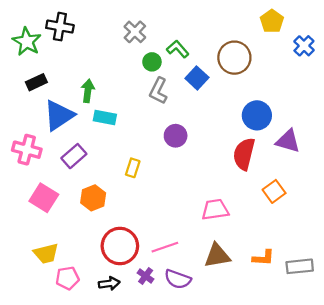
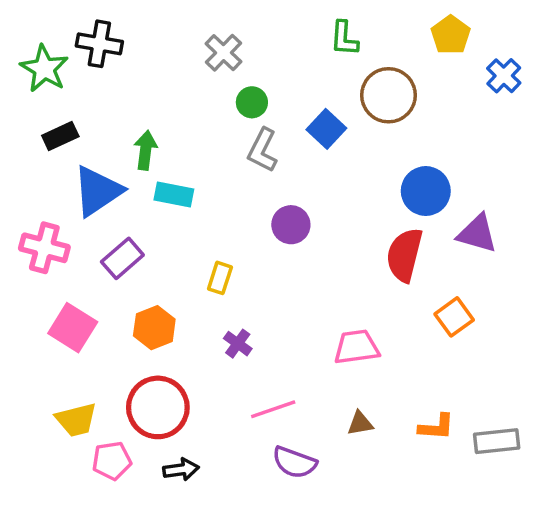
green L-shape: (178, 49) -> (344, 38), moved, turned -135
red circle: (120, 246) -> (158, 407), moved
brown triangle: (217, 256) -> (360, 423), size x0.6
purple cross: (146, 276) -> (238, 344), moved

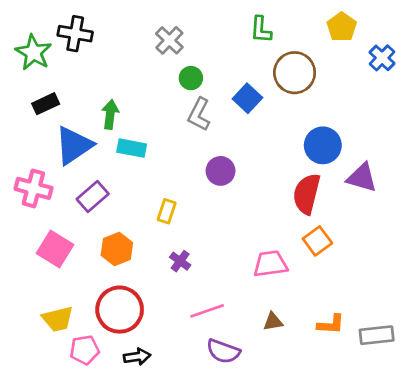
orange square: (454, 317) -> (317, 241), moved

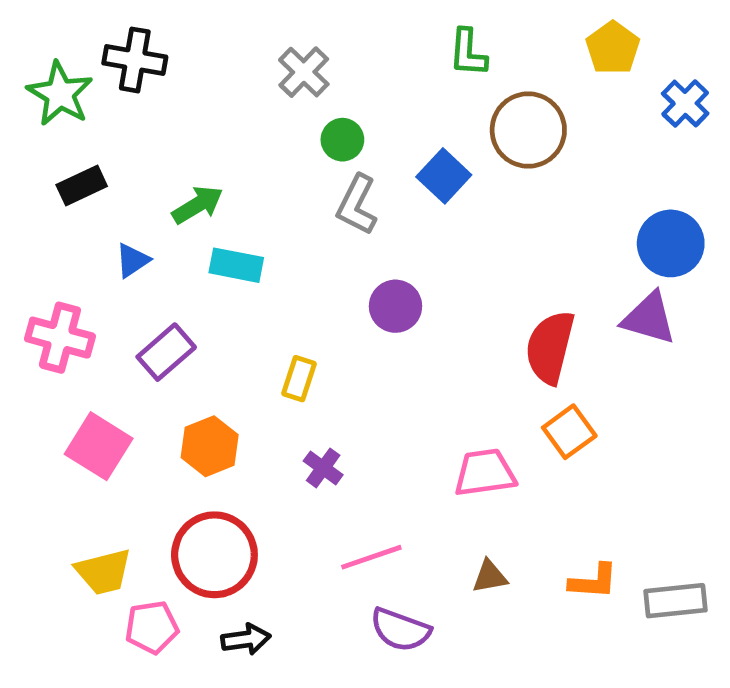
green arrow: (110, 114) -> (198, 205), turned 52
blue triangle: (74, 145) -> (132, 260), size x0.5
blue circle: (323, 145) -> (671, 243), moved

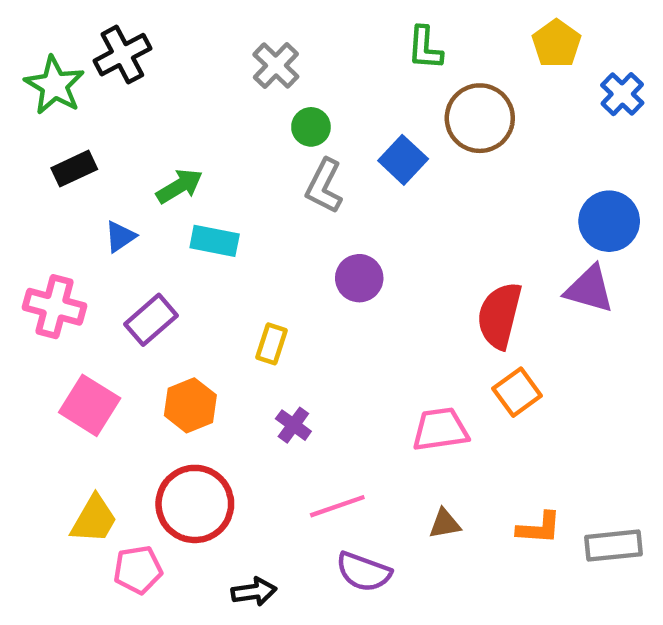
black cross: (135, 60) -> (122, 55), turned -38
yellow trapezoid: (103, 572) -> (94, 519), turned -46
black arrow: (246, 639) -> (254, 592), moved

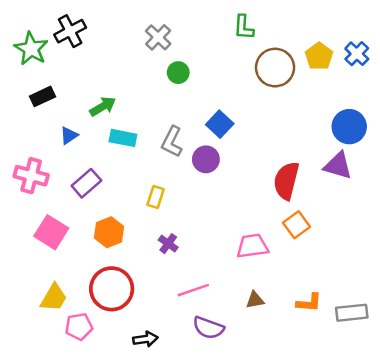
yellow pentagon: (556, 44) -> (319, 56), moved
blue square: (403, 160) -> (220, 124), moved
gray L-shape: (324, 186) -> (172, 142), moved

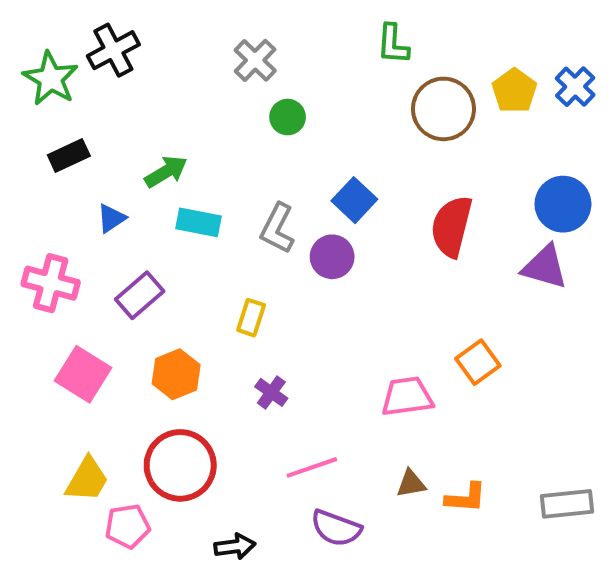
red semicircle: (286, 181) -> (452, 226), moved
orange L-shape: (309, 303) -> (466, 498), moved

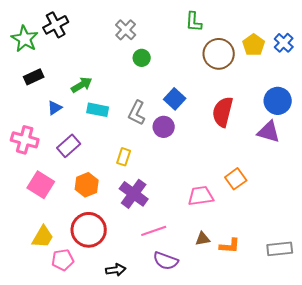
purple cross: (271, 392) -> (134, 194), size x1.8

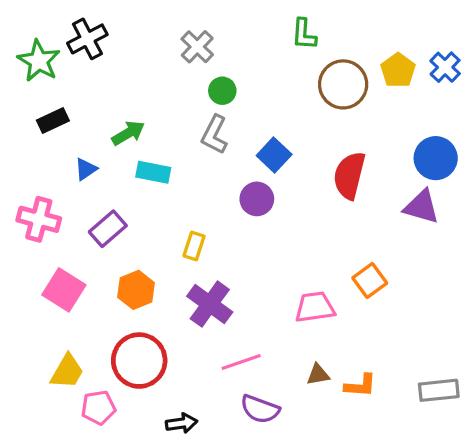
gray L-shape: (137, 113) -> (214, 135), moved

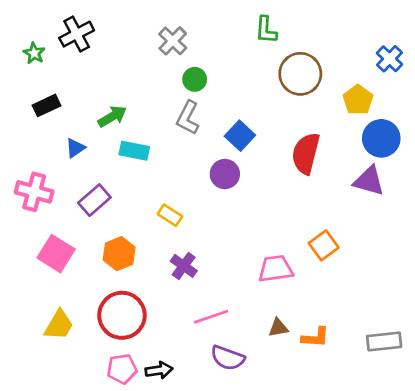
green star: (39, 61) -> (34, 53), size x0.6
yellow pentagon: (398, 70) -> (358, 100), moved
yellow rectangle: (194, 246) -> (170, 215), turned -75
purple cross: (210, 304) -> (184, 266), size x0.7
pink pentagon: (98, 408) -> (122, 369), moved

